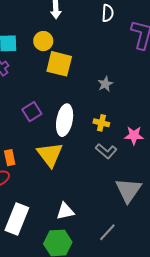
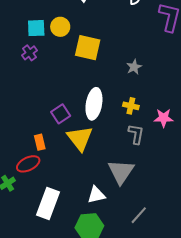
yellow circle: (43, 41) -> (60, 27), moved
purple square: (32, 112) -> (61, 114), moved
gray L-shape: (106, 151) -> (136, 134), turned -120
gray triangle: (128, 190) -> (121, 172), moved

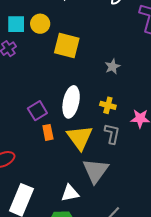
yellow triangle: (80, 138) -> (80, 138), moved
orange rectangle: (40, 142) -> (48, 132), moved

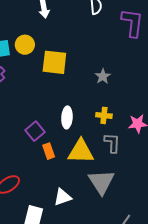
white ellipse: (71, 102) -> (67, 117), size x0.7
yellow triangle: (80, 138) -> (81, 151), turned -44
white triangle: (70, 193) -> (62, 197), moved

